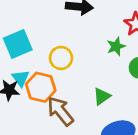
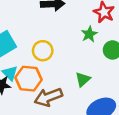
brown arrow: (60, 111) -> (48, 97), turned -64

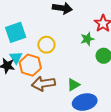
green triangle: (83, 79) -> (73, 85), moved

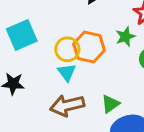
cyan triangle: (16, 58) -> (67, 72), moved
orange hexagon: (30, 65) -> (89, 47), moved

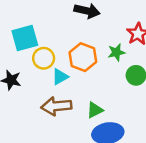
yellow circle: (67, 49) -> (44, 58), moved
cyan triangle: (67, 72) -> (60, 77), turned 30

